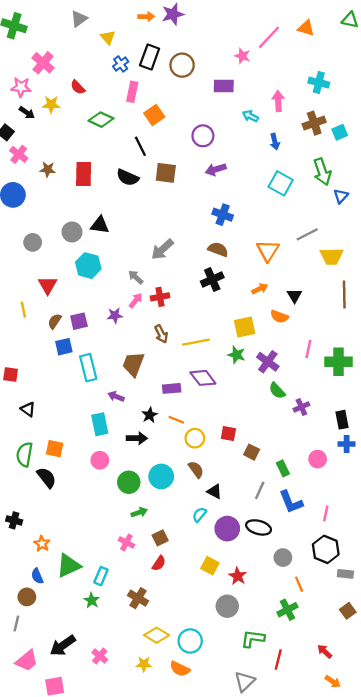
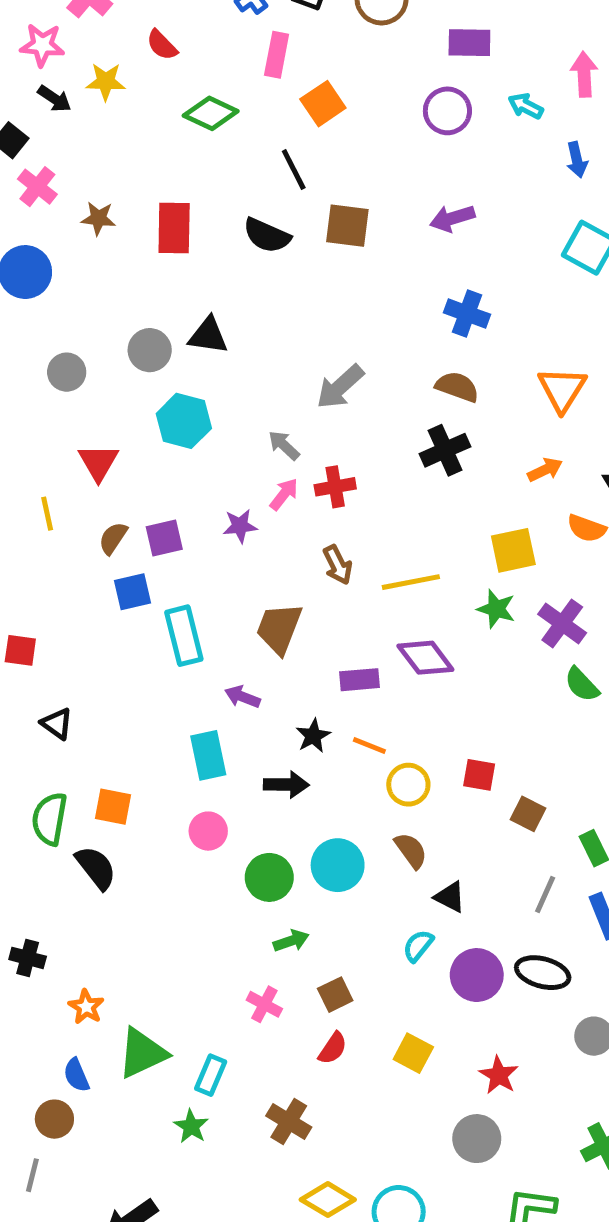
purple circle: (203, 136) -> (447, 111), moved
yellow square: (210, 566) -> (413, 1053), moved

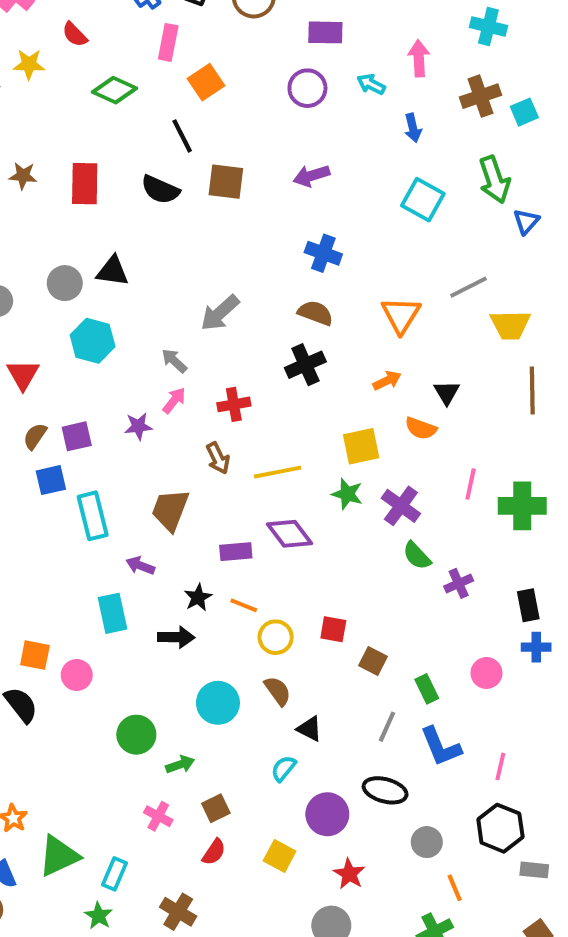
red cross: (335, 487) -> (234, 404), moved
pink circle: (208, 831) -> (77, 675), moved
green circle: (269, 877) -> (136, 735), moved
purple circle: (477, 975) -> (327, 814), moved

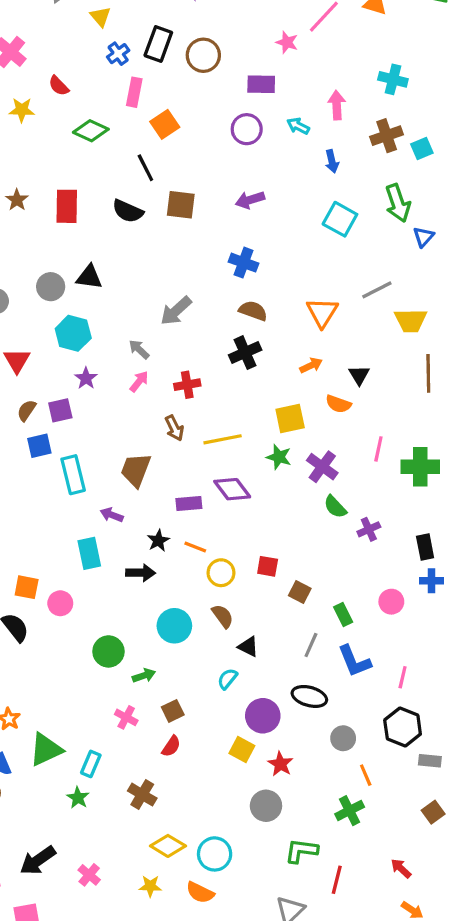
brown star: (23, 176) -> (17, 200), turned 30
blue cross: (323, 253) -> (243, 263), moved
purple star: (138, 426) -> (86, 378), moved, turned -30
yellow square: (280, 856) -> (242, 750), moved

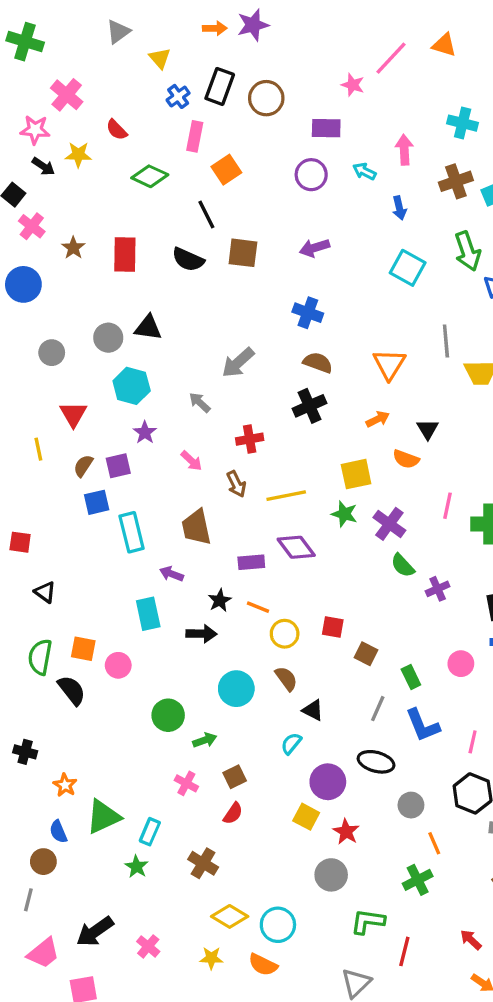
gray line: (377, 290) -> (446, 341), turned -68
pink arrow: (139, 381) -> (191, 461), moved, turned 95
brown trapezoid: (136, 470) -> (196, 527), turned -33

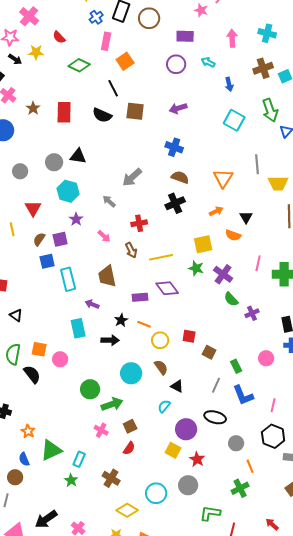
pink arrow: (404, 150) -> (232, 38), moved
green arrow: (205, 740) -> (112, 404), size x1.5
cyan circle: (278, 925) -> (156, 493), moved

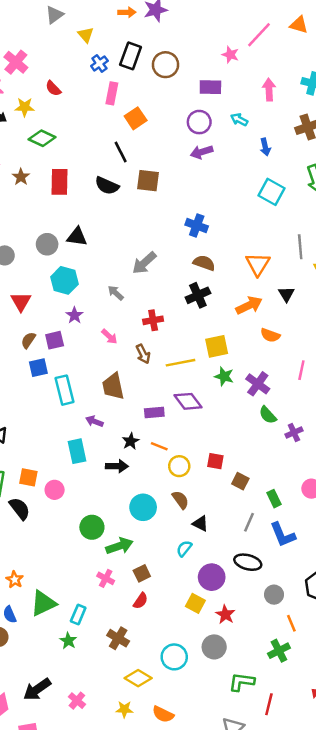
green diamond: (79, 65) -> (42, 138), moved
purple arrow: (178, 108) -> (202, 152), moved
orange arrow: (216, 211) -> (249, 305), size x1.5
black triangle: (246, 217) -> (286, 294), moved
yellow square: (203, 244) -> (217, 346), moved

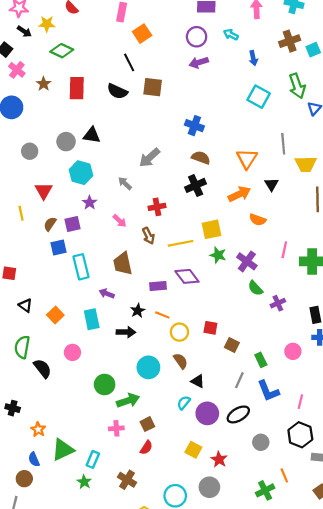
orange square: (28, 477) -> (55, 315), moved, turned 35
black ellipse: (248, 562) -> (238, 414), turned -45
purple circle: (212, 577) -> (207, 413), moved
pink cross: (106, 578) -> (116, 428), turned -32
orange line: (291, 623) -> (284, 475), moved

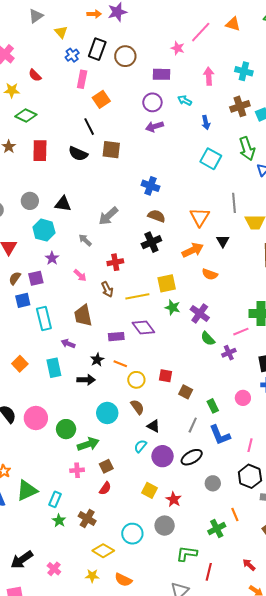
black triangle: (92, 135) -> (63, 204), moved
pink line: (284, 250) -> (241, 332), moved, turned 56
pink circle: (72, 352) -> (36, 418), moved, size x1.5
green star: (84, 482) -> (59, 521), moved

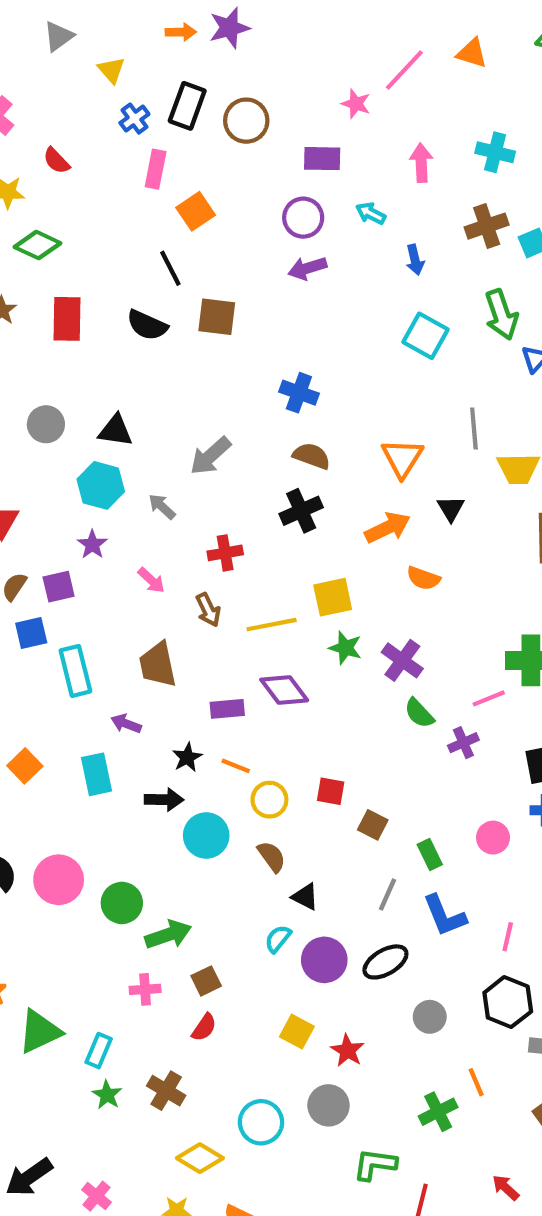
cyan hexagon: (44, 230) -> (101, 485), moved
cyan circle: (107, 413) -> (206, 835), moved

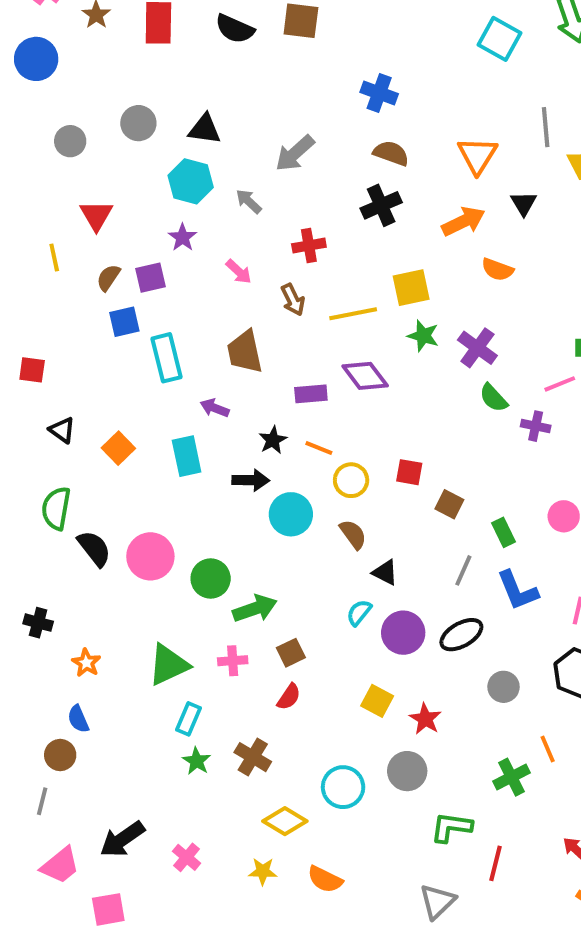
purple cross: (463, 743) -> (536, 426), turned 36
green triangle: (40, 1032) -> (168, 665), moved

